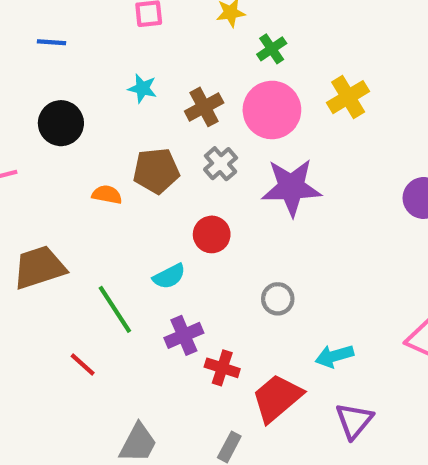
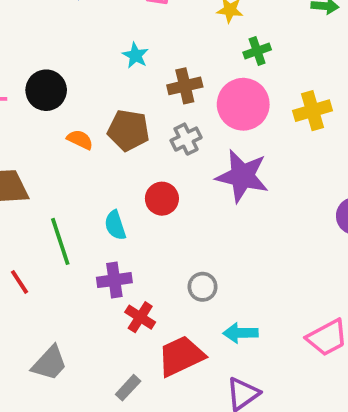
black circle: (61, 123) -> (46, 90), moved
cyan semicircle: (169, 276) -> (115, 225), turned 84
gray circle: (278, 299) -> (203, 287), moved

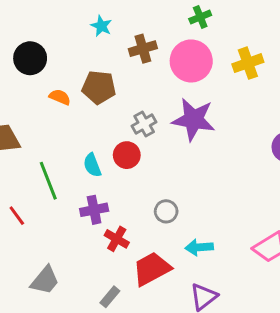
gray cross: (186, 139) -> (144, 124), moved
red circle: (162, 199) -> (127, 155), moved

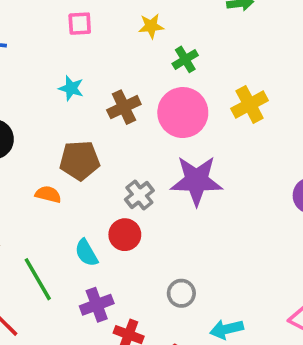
orange semicircle: (60, 97) -> (48, 194), moved

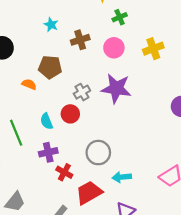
pink circle: (183, 113) -> (114, 48), size x0.7
gray circle: (181, 293) -> (98, 153), size x1.5

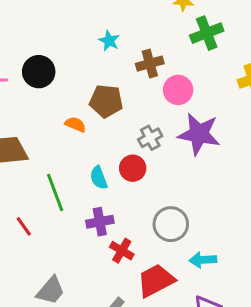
green cross: (120, 17) -> (207, 33), size x1.5
pink circle: (114, 48) -> (178, 90), moved

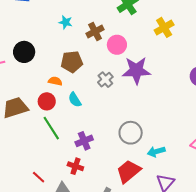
red circle: (133, 168) -> (47, 101), moved
cyan semicircle: (99, 178) -> (75, 100), moved
red line: (24, 226) -> (39, 177), moved
red cross: (122, 251) -> (75, 166), moved

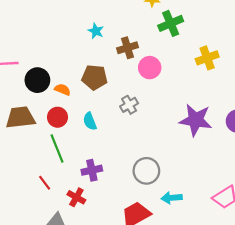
black circle: (24, 52) -> (37, 80), moved
purple star: (136, 70) -> (196, 120), moved
orange semicircle: (55, 81) -> (62, 90), moved
red line: (39, 177) -> (45, 183), moved

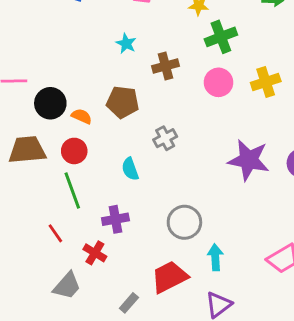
pink circle: (150, 68) -> (219, 82), moved
cyan semicircle: (90, 121) -> (130, 169), moved
cyan arrow: (172, 198) -> (215, 257), turned 90

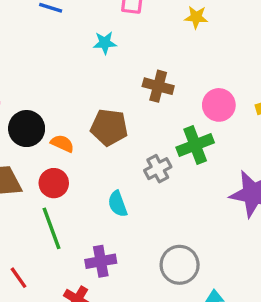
green cross: (221, 37) -> (195, 145), moved
cyan star: (126, 44) -> (105, 43), moved, turned -30
brown cross: (165, 66) -> (158, 86), turned 30
red line: (55, 233) -> (19, 278), moved

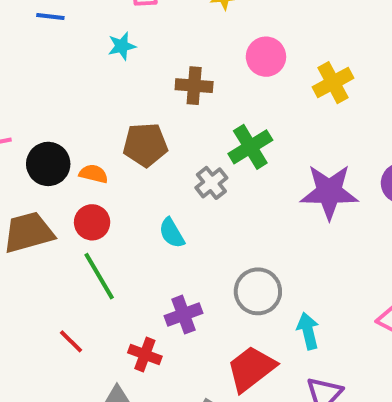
pink circle: (219, 105) -> (266, 57), moved
purple cross: (101, 261) -> (183, 315), moved

